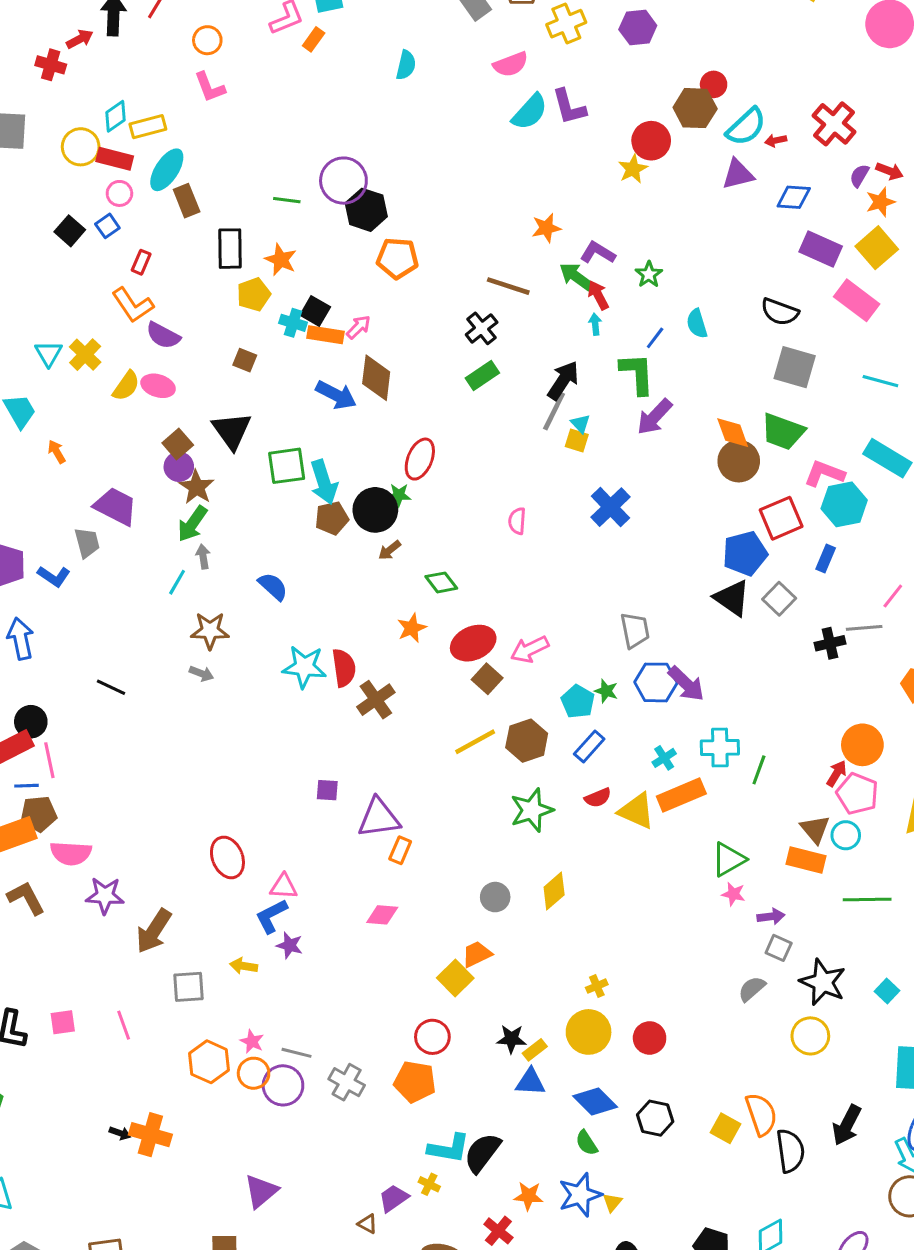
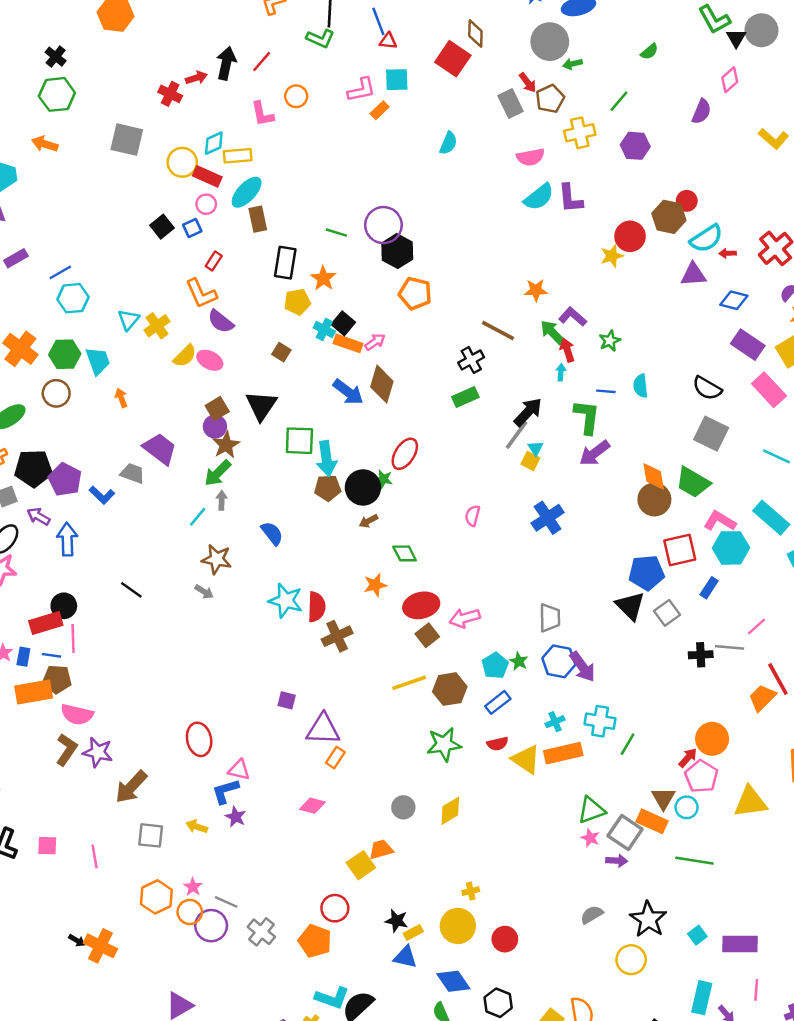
pink L-shape: (210, 87) -> (262, 114), moved
blue line: (655, 338) -> (606, 391), turned 48
gray trapezoid: (87, 543) -> (133, 473), turned -65
brown L-shape: (26, 898) -> (67, 750), moved, turned 52
gray square: (779, 948) -> (625, 833), moved, size x1.6

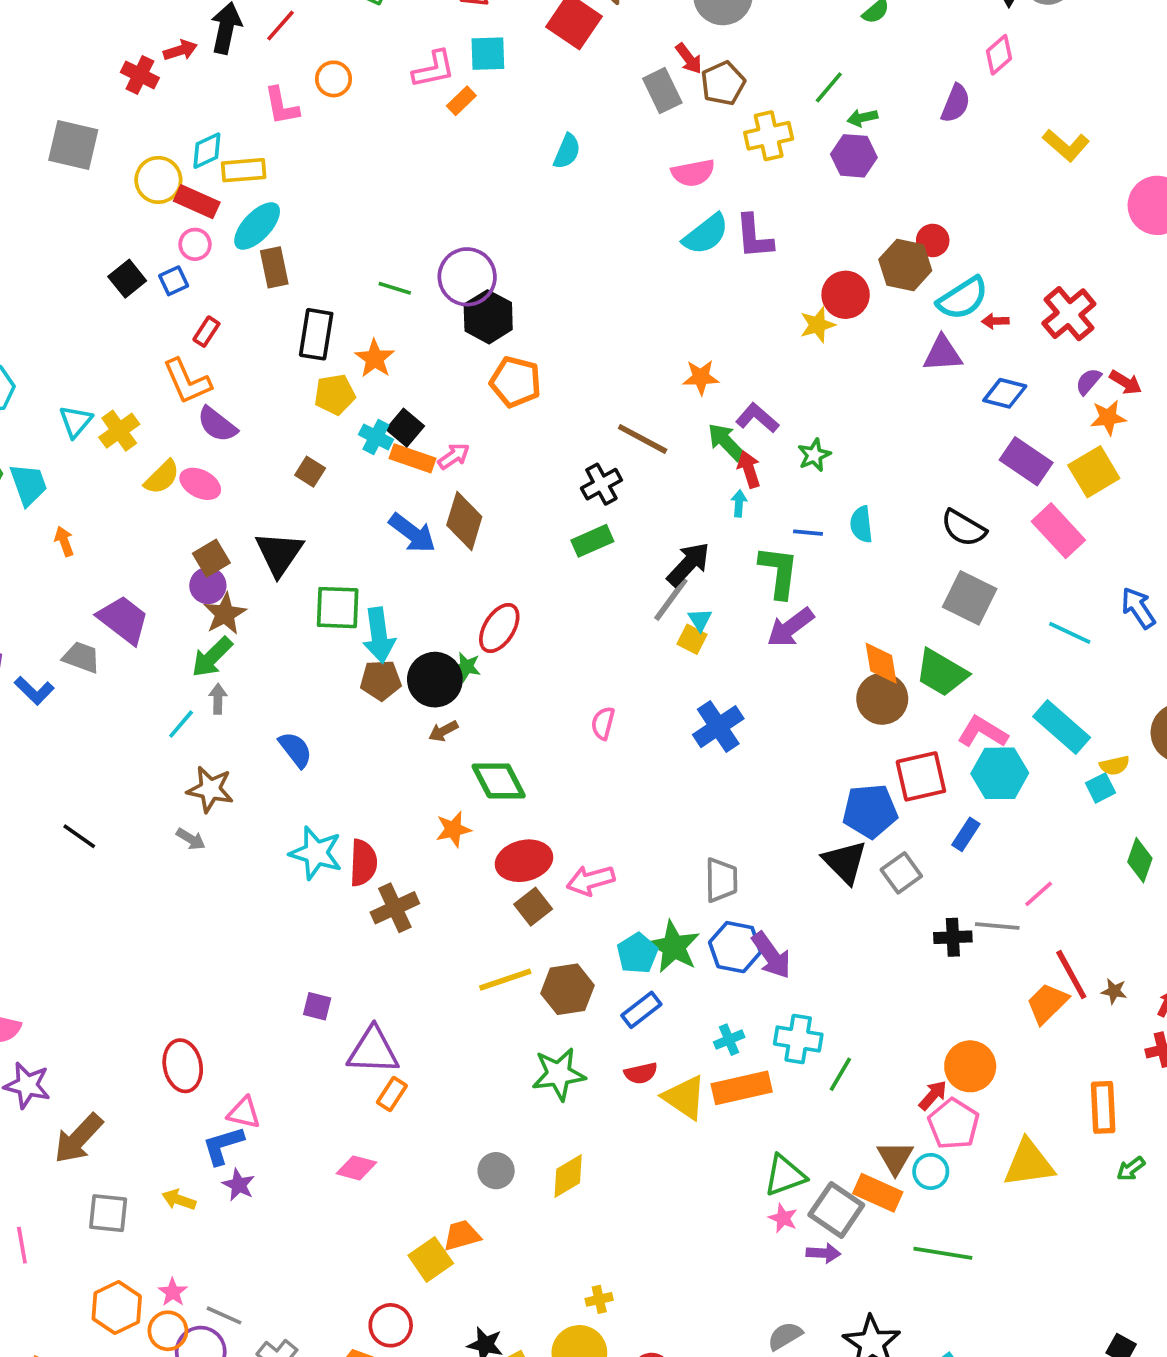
green arrow: (573, 64) -> (862, 118), moved
green diamond: (405, 553) -> (499, 781), size x1.4
green star: (519, 661) -> (674, 947), size x1.8

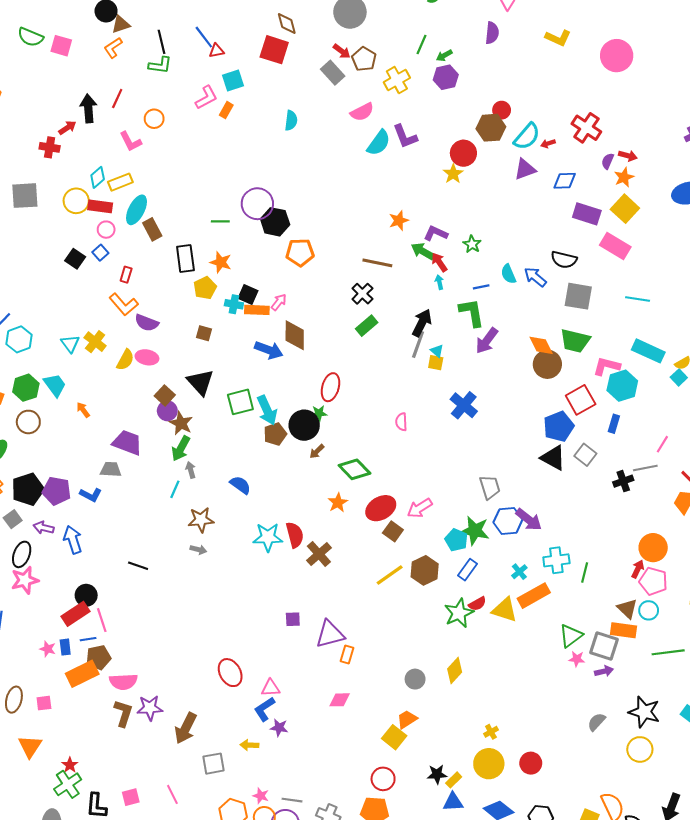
blue arrow: (1138, 608) -> (535, 277), moved
green star: (559, 1074) -> (459, 613), moved

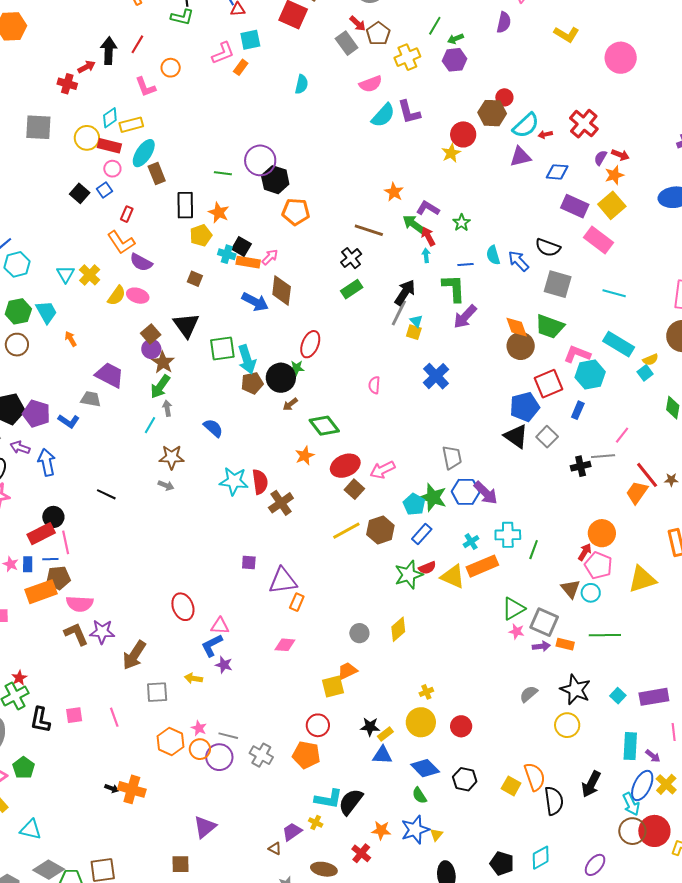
orange star: (399, 220) -> (394, 192), turned -30
orange rectangle: (624, 630) -> (565, 644), moved, size x0.7
brown L-shape: (123, 713) -> (76, 634), turned -48
yellow square: (394, 737) -> (333, 687), turned 30

